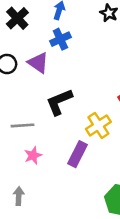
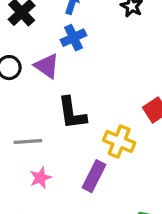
black L-shape: (59, 102) -> (72, 113), turned -76
yellow cross: (98, 125) -> (119, 141), turned -35

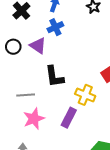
pink star: (40, 178) -> (34, 119), size x1.5

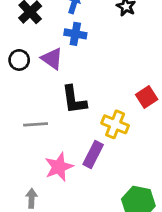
blue cross: (55, 27) -> (75, 34), turned 35
pink star: (34, 119) -> (59, 167), moved

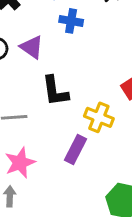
blue cross: (75, 34) -> (71, 21), moved
pink star: (59, 167) -> (20, 163), moved

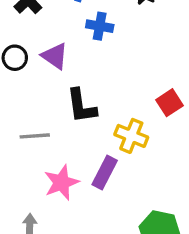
pink star: (20, 163) -> (61, 183), moved

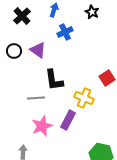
blue cross: (100, 26) -> (65, 32), turned -35
gray line: (35, 136) -> (36, 98), moved

